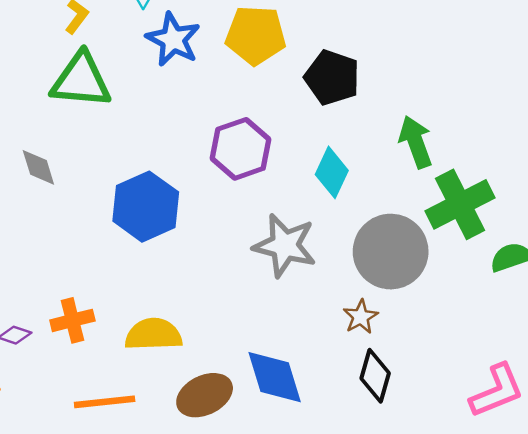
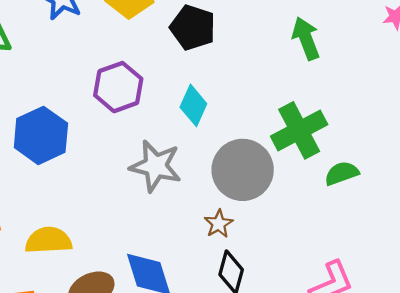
green arrow: (416, 142) -> (306, 38), moved

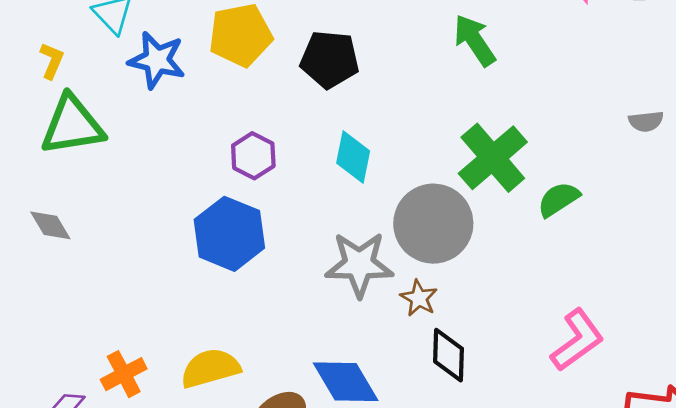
purple hexagon: (118, 87) -> (253, 156), size x0.7
blue hexagon: (41, 135) -> (229, 234), moved
gray star: (156, 166) -> (359, 264), moved

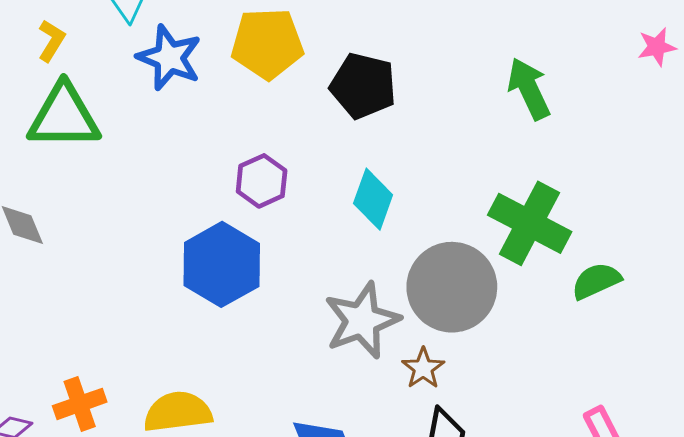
green cross: (493, 158) -> (530, 223), turned -30
gray star: (359, 264) -> (362, 320), turned -30

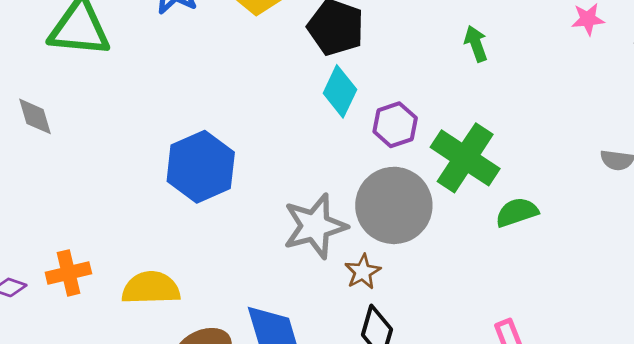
green arrow: (529, 89) -> (476, 44), size x0.7
purple hexagon: (262, 181) -> (395, 125), moved
cyan diamond: (373, 199) -> (340, 91), moved

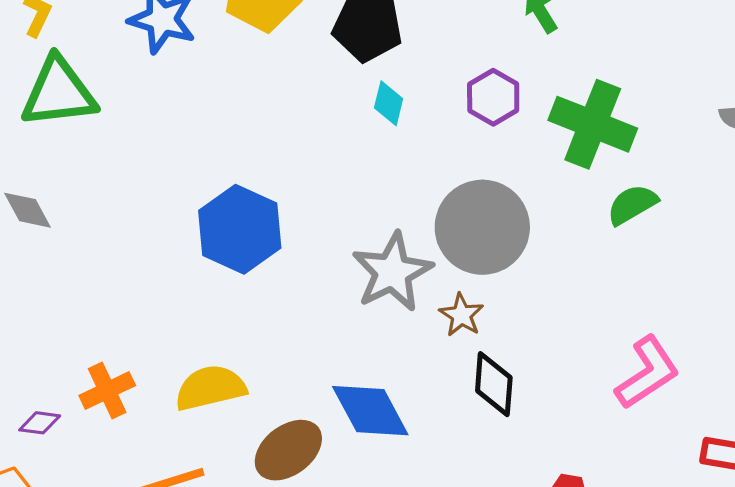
cyan diamond: (340, 91) -> (389, 103), size x0.7
purple hexagon: (395, 125) -> (493, 97), moved
green cross: (465, 158) -> (593, 124), moved

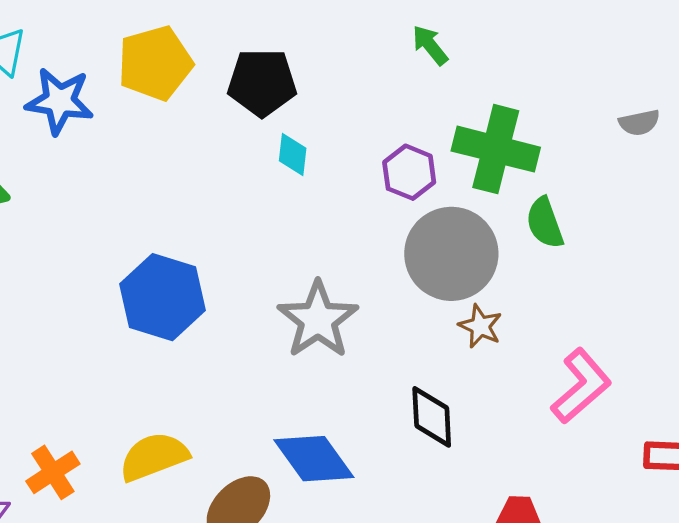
purple hexagon: (493, 97) -> (409, 172), moved
green semicircle: (632, 205) -> (545, 223), turned -72
gray circle: (482, 227) -> (451, 254), moved
brown star: (461, 315) -> (480, 326), moved

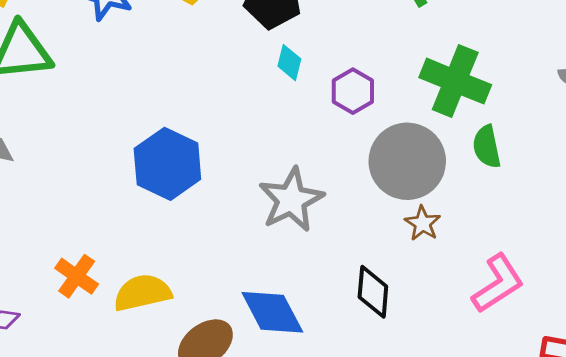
purple hexagon: (409, 172) -> (353, 91), moved
orange cross: (53, 472) -> (77, 276), moved, turned -30

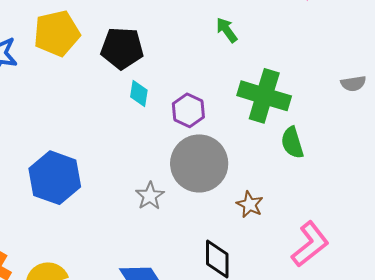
gray circle: (407, 161) -> (199, 163), moved
gray star: (291, 200) -> (150, 196), size x0.6

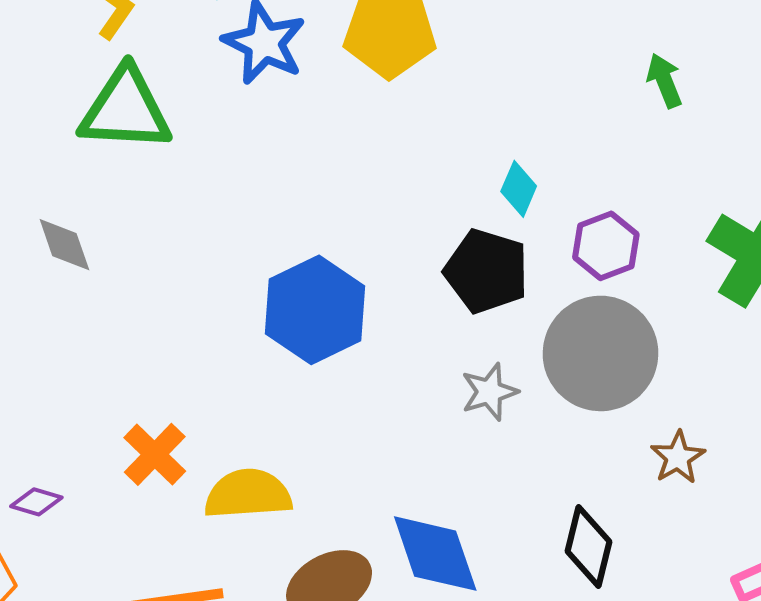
green arrow: (227, 30) -> (665, 81), moved
black pentagon: (122, 48) -> (486, 271), moved

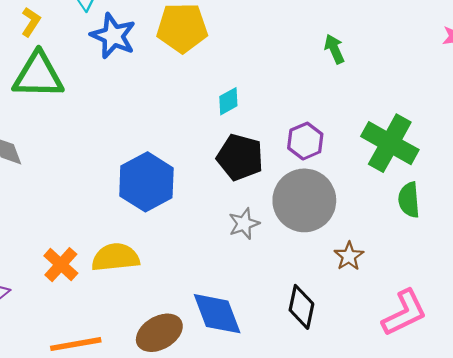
cyan diamond: (519, 189) -> (228, 101), moved, turned 40
yellow semicircle: (248, 494) -> (115, 257), moved

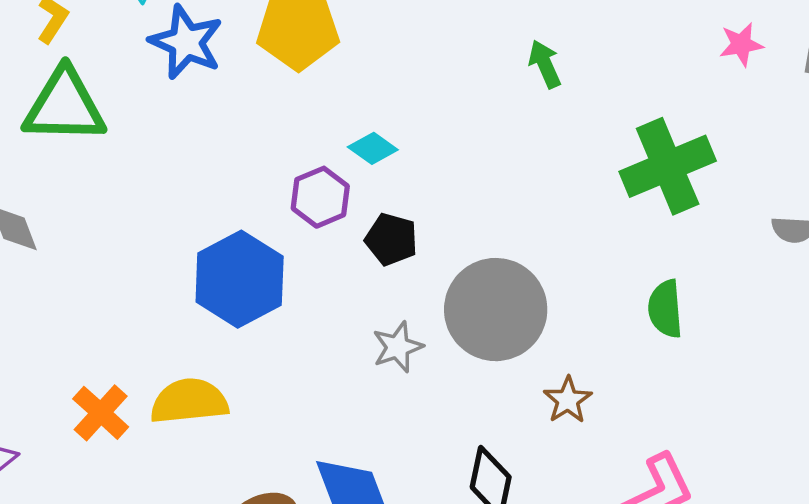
cyan diamond: (228, 101) -> (373, 148), turned 64
purple hexagon: (305, 141) -> (320, 197), moved
green cross: (390, 143) -> (668, 166), moved, turned 38
black pentagon: (240, 157) -> (391, 239), size x0.7

